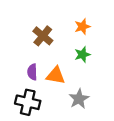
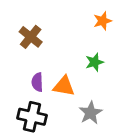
orange star: (82, 27) -> (103, 21), moved
brown cross: (43, 36) -> (31, 37), moved

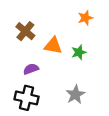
purple semicircle: (37, 82) -> (31, 69), turned 72
orange triangle: (64, 86) -> (53, 46), moved

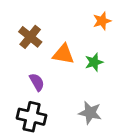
purple semicircle: (31, 69) -> (37, 82), turned 80
gray star: (75, 95) -> (90, 113), turned -30

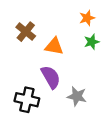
green star: (94, 62) -> (92, 42), moved
purple semicircle: (37, 82) -> (51, 77), moved, size x1.5

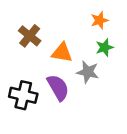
gray star: (77, 96) -> (88, 72), moved
black cross: (27, 100) -> (23, 95), moved

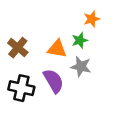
brown cross: (30, 36) -> (18, 48), moved
green star: (105, 47) -> (80, 40), moved

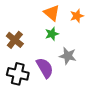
green star: (80, 40) -> (52, 34), moved
orange triangle: (57, 49) -> (52, 13), moved, turned 30

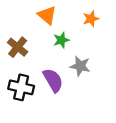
orange triangle: (52, 13) -> (47, 15), moved

